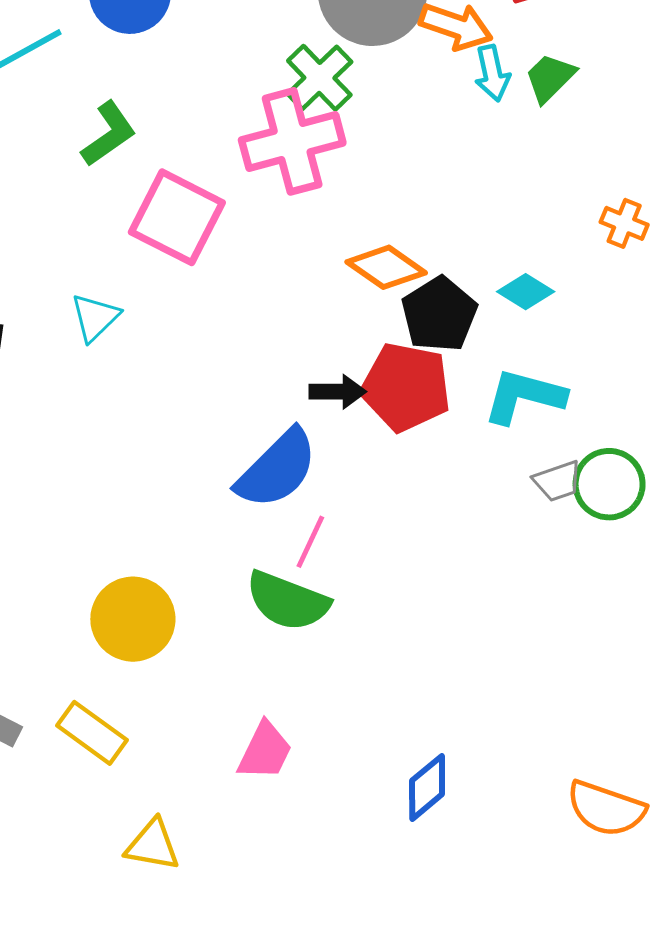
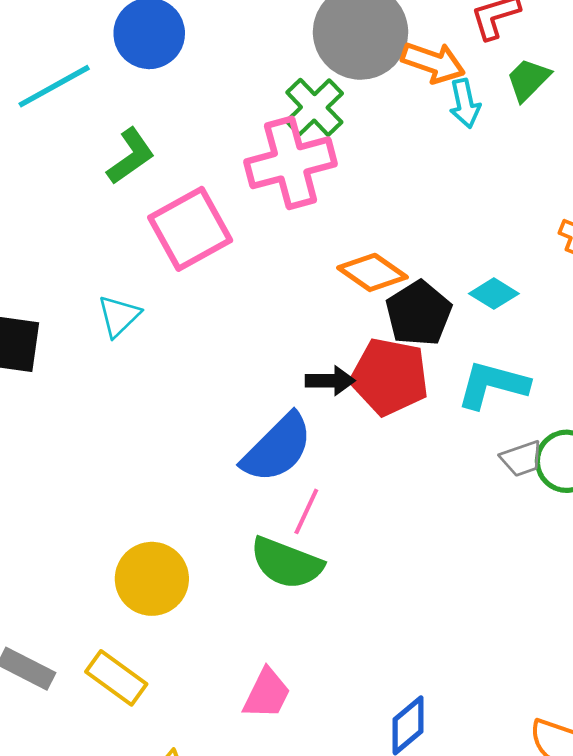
green trapezoid: (550, 78) -> (528, 80), moved
pink square: (177, 217) -> (190, 229), turned 34

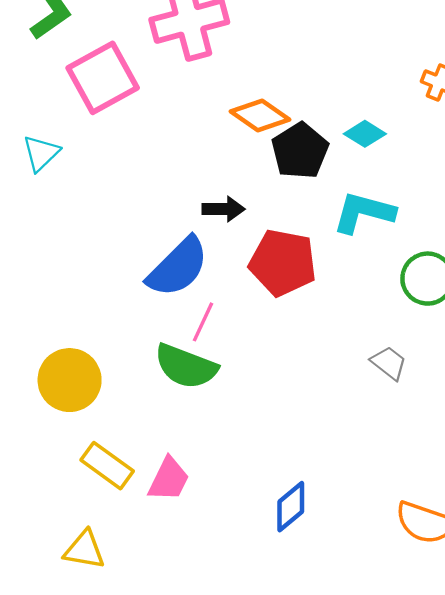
red pentagon: (390, 377) -> (283, 263), moved
gray trapezoid: (522, 459) -> (389, 363), moved, turned -123
yellow rectangle: (116, 678) -> (107, 466), moved

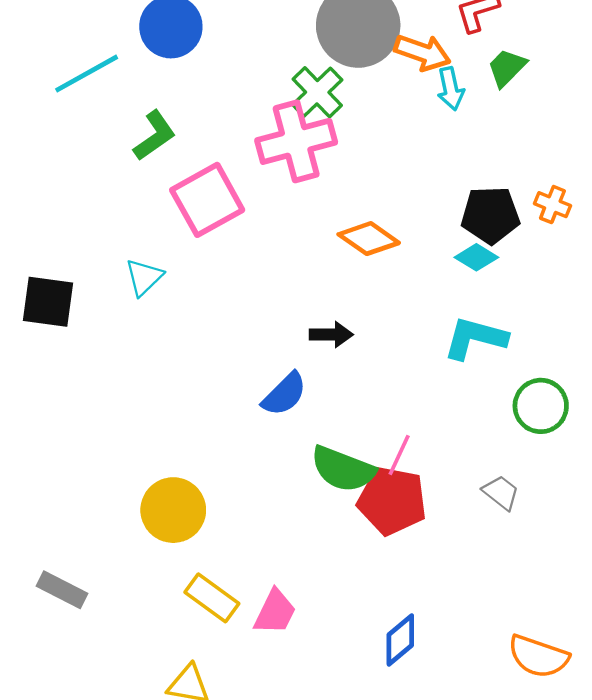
black pentagon: (300, 151) -> (490, 215), moved, turned 30
red pentagon: (283, 263) -> (392, 501), moved
blue semicircle: (178, 267) -> (284, 394), size x0.7
pink line: (203, 322) -> (399, 455), moved
green semicircle: (186, 366) -> (343, 469), moved

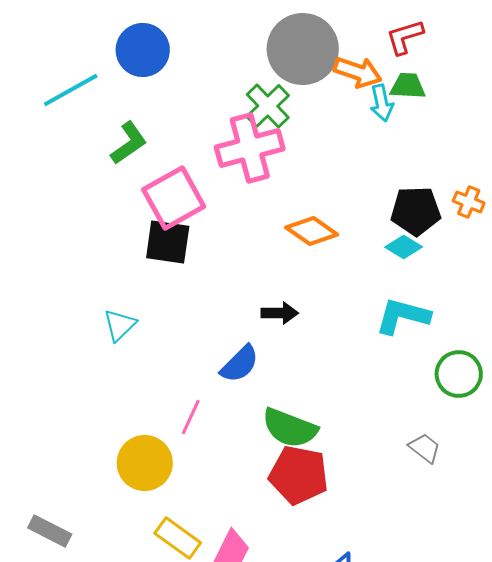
green trapezoid: (507, 68) -> (408, 86), moved, turned 48
cyan triangle: (144, 277) -> (120, 325), moved
black square: (48, 302) -> (168, 242), moved
pink line: (399, 455) -> (191, 417), moved
red pentagon: (392, 501) -> (299, 475), moved

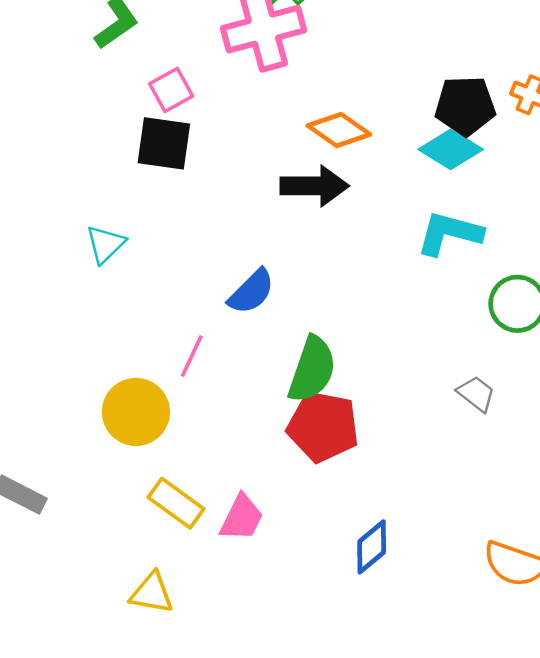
pink square: (174, 198) -> (171, 90), size x0.6
cyan diamond: (404, 247) -> (451, 149), size x1.4
black arrow: (280, 313) -> (315, 186), moved, size x1.5
green semicircle: (290, 428) -> (312, 369), turned -92

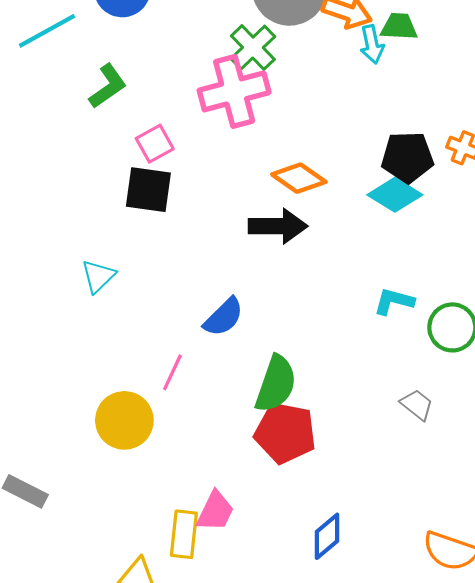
cyan L-shape: (449, 233) -> (394, 301), moved, size x0.7
yellow rectangle: (176, 503) -> (184, 534), moved, turned 60

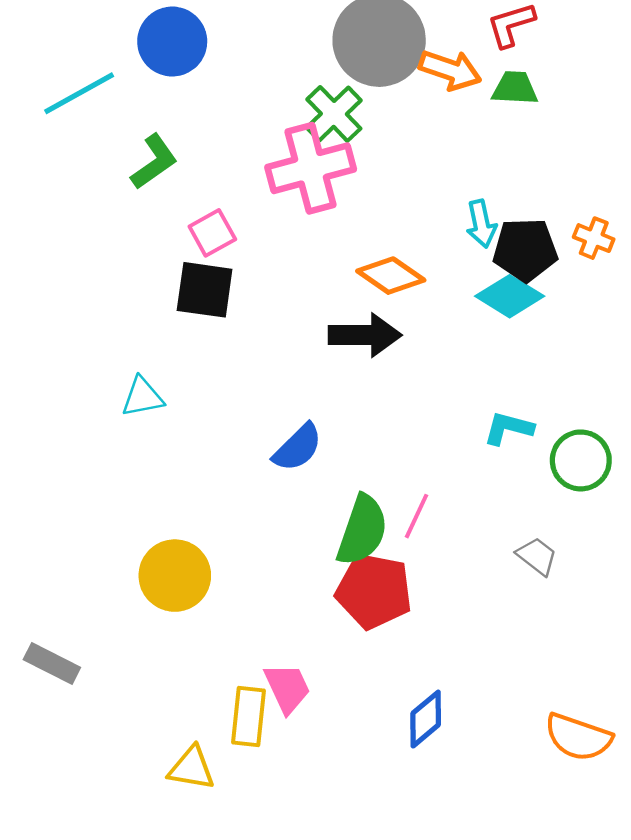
cyan arrow: (372, 44) -> (481, 224), moved
cyan triangle: (98, 276) -> (142, 397), turned 33
pink line: (172, 372) -> (417, 516), moved
pink trapezoid: (215, 511) -> (287, 688), turned -51

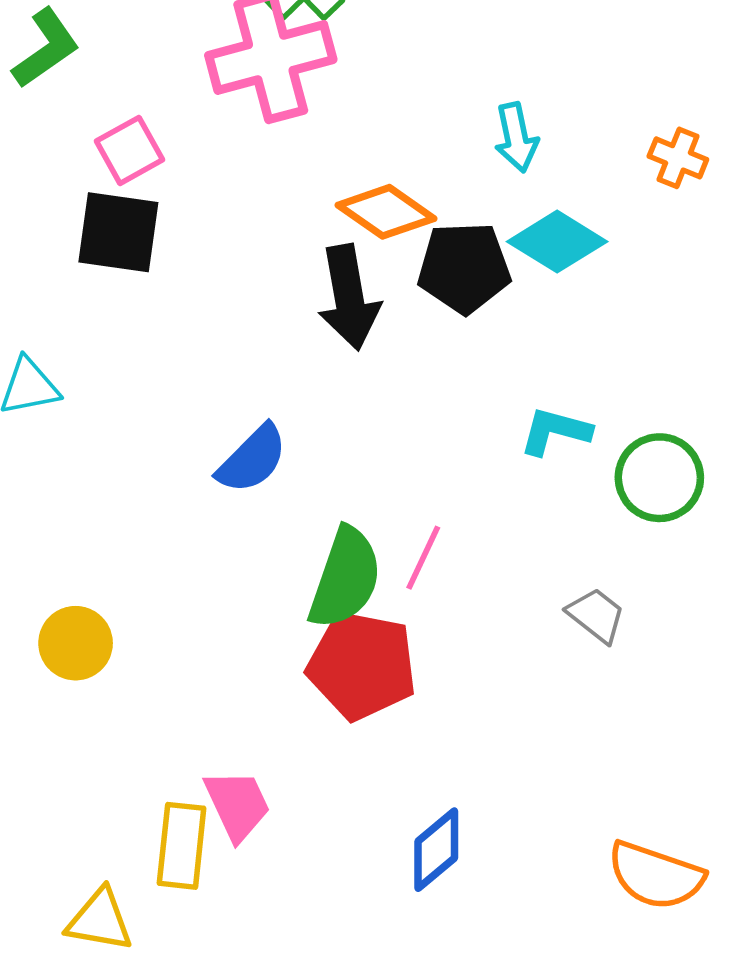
black pentagon: (525, 250) -> (464, 268), moved
black arrow: (365, 335) -> (349, 297), turned 80
yellow circle: (175, 576) -> (76, 643), size x0.7

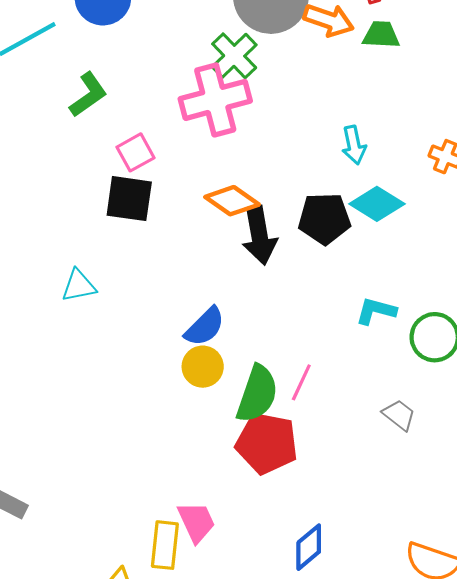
orange diamond: (386, 212) -> (232, 201), moved
yellow circle: (76, 643) -> (203, 367), moved

